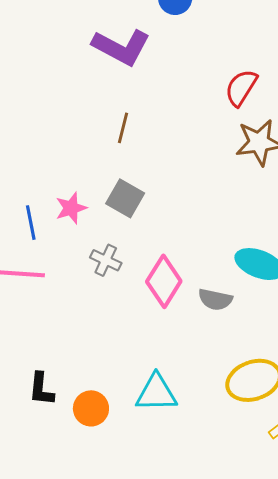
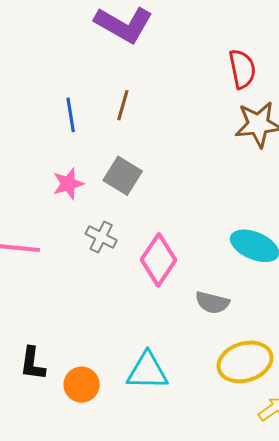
red semicircle: (241, 88) -> (242, 69), turned 135
blue line: (31, 223) -> (71, 115), moved
gray semicircle: (215, 299) -> (212, 303), moved

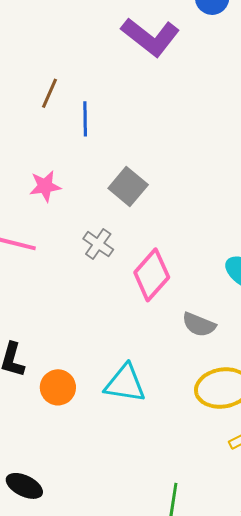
brown line: (123, 105) -> (50, 93), moved
pink star: (68, 184) -> (45, 186), moved

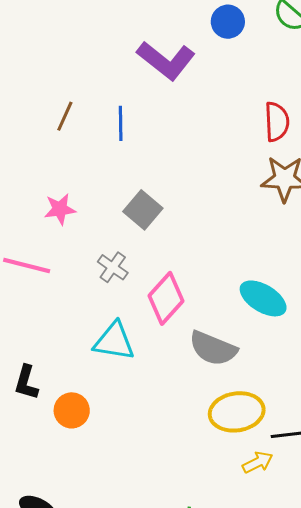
blue line: (85, 119) -> (121, 123), moved
gray semicircle: (199, 325) -> (213, 348), size x1.4
cyan triangle: (125, 383) -> (114, 341), moved

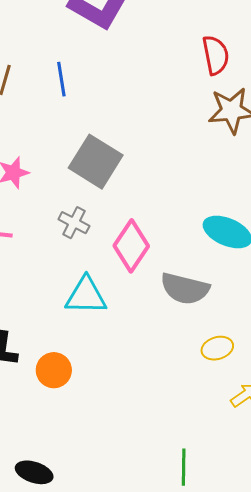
gray square: (143, 210) -> (96, 162), size x1.4
yellow ellipse: (237, 412) -> (217, 348), size x0.6

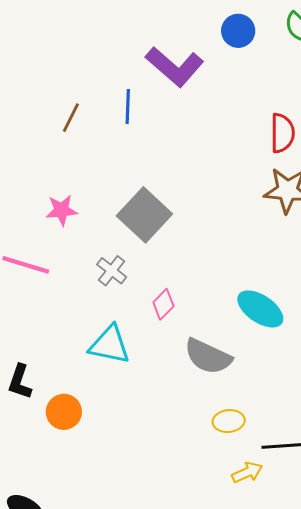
blue line: (61, 79) -> (128, 106), moved
pink diamond: (131, 246) -> (163, 304), size x0.6

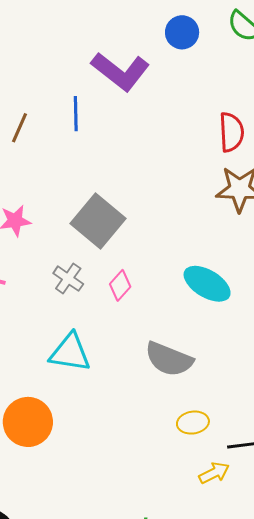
pink diamond: (163, 304) -> (120, 285), moved
cyan ellipse: (260, 309) -> (207, 284), moved
orange circle: (64, 412) -> (28, 422), size x1.4

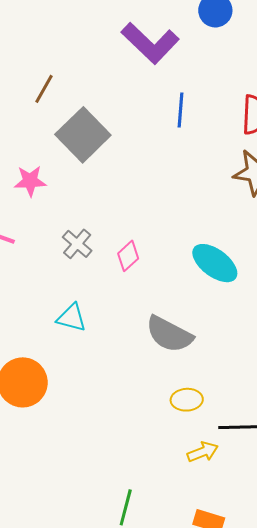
blue line: (76, 114) -> (180, 110), moved
gray square: (98, 221) -> (83, 135), moved
cyan triangle: (70, 353) -> (71, 318), size x0.7

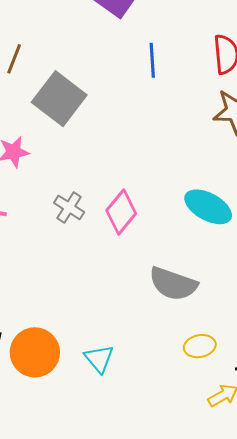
pink diamond: (128, 256) -> (121, 212), size x1.4
cyan triangle: (71, 318) -> (99, 359), moved, turned 44

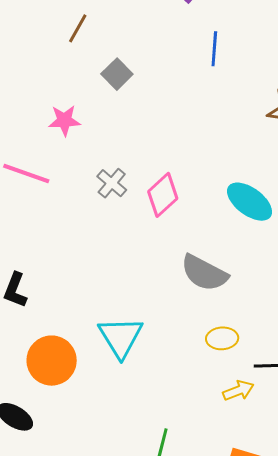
gray square: (59, 99) -> (117, 74), size x0.6
orange circle: (35, 352) -> (52, 361), moved
cyan triangle: (99, 359) -> (121, 337), size x1.5

